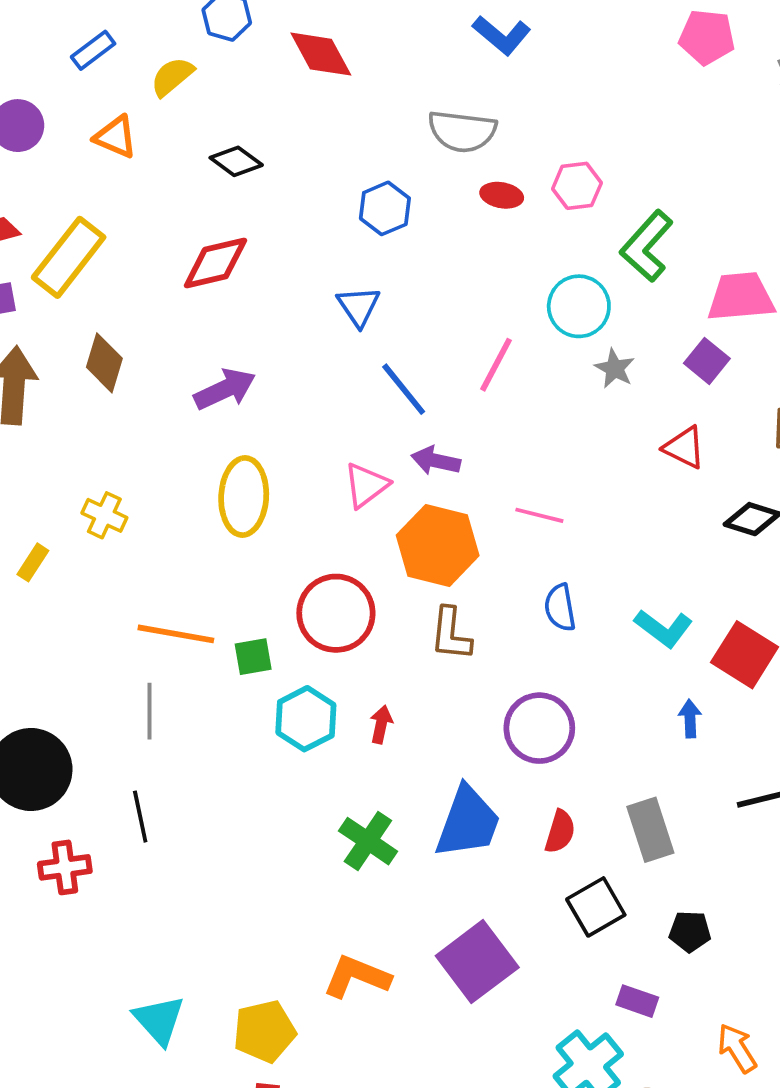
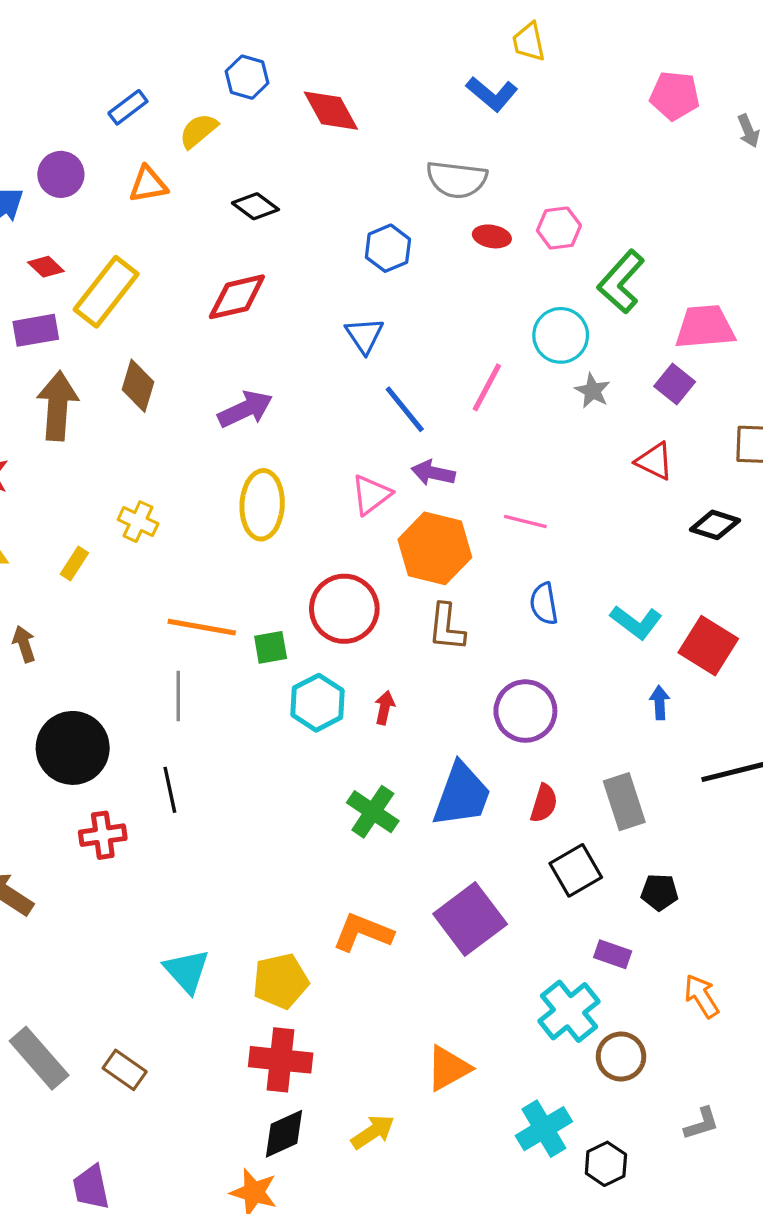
orange triangle: (116, 137) -> (148, 184), turned -33

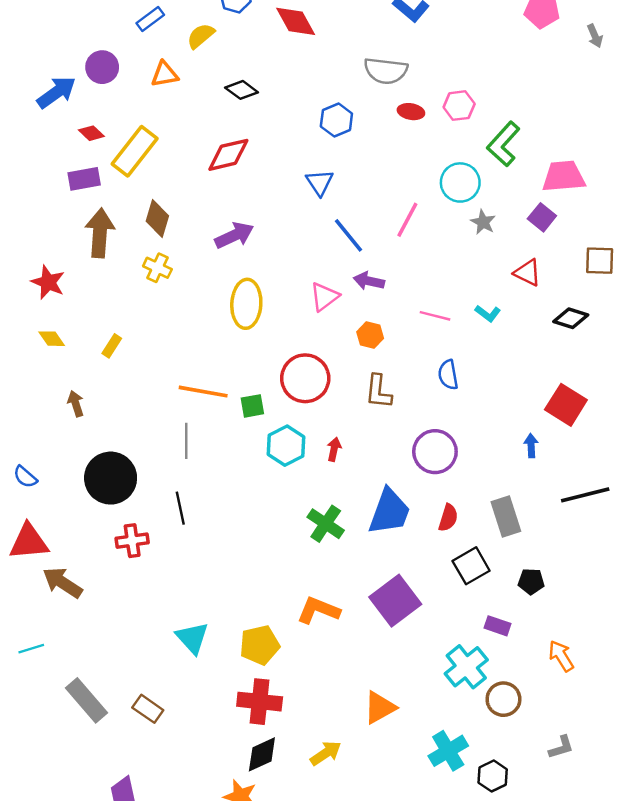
yellow cross: (138, 522) -> (157, 268), moved
orange hexagon: (435, 548) -> (370, 335), size x0.5
cyan L-shape: (636, 622) -> (488, 313), moved, size x0.7

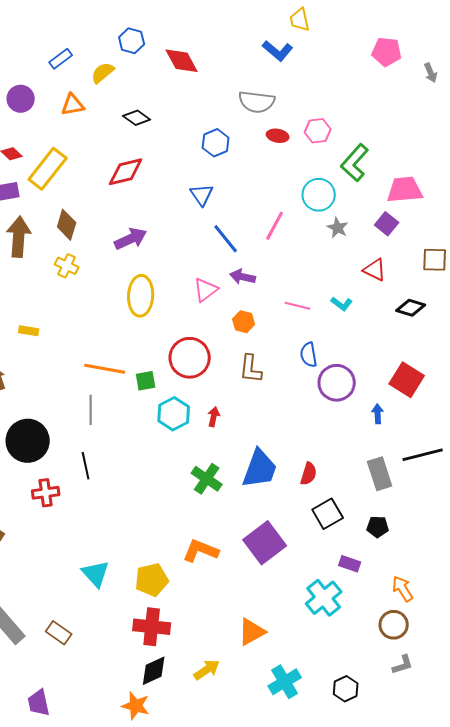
yellow rectangle: (112, 346) -> (29, 331), turned 66
purple circle: (435, 452) -> (337, 383), moved
gray rectangle: (506, 517) -> (380, 474), moved
brown circle: (503, 699) -> (394, 625), moved
cyan cross: (448, 751) -> (285, 682), moved

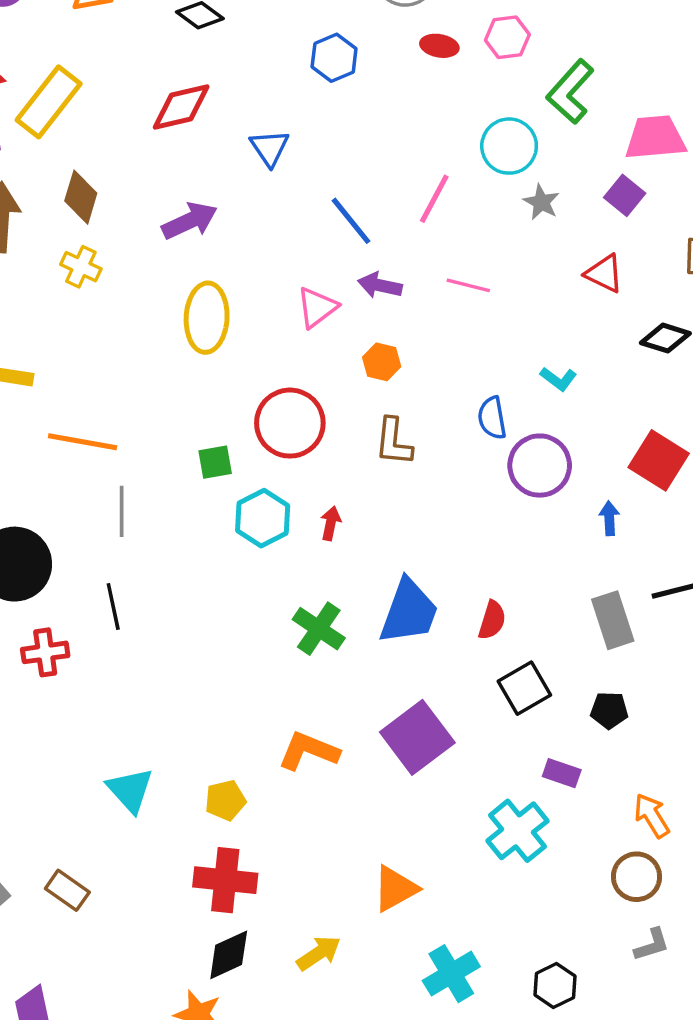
blue triangle: (202, 195) -> (269, 148), moved
cyan L-shape: (342, 304) -> (558, 379), moved
pink line: (298, 306) -> (468, 285), moved
orange line: (105, 369) -> (83, 442), moved
yellow pentagon: (152, 580) -> (225, 800), size x0.7

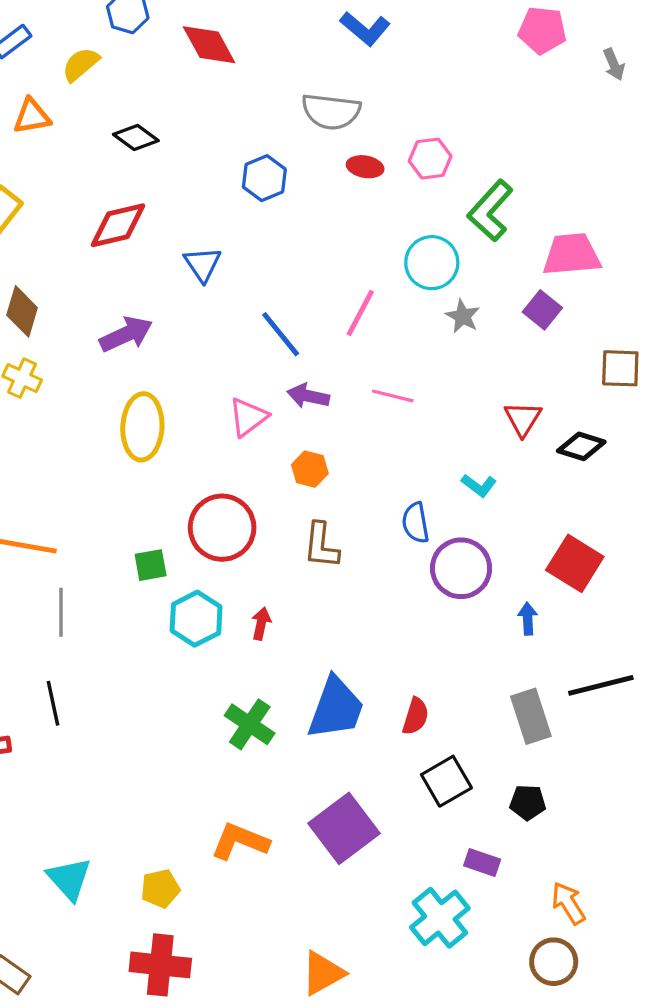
red triangle: (604, 274) -> (523, 419), moved, turned 36

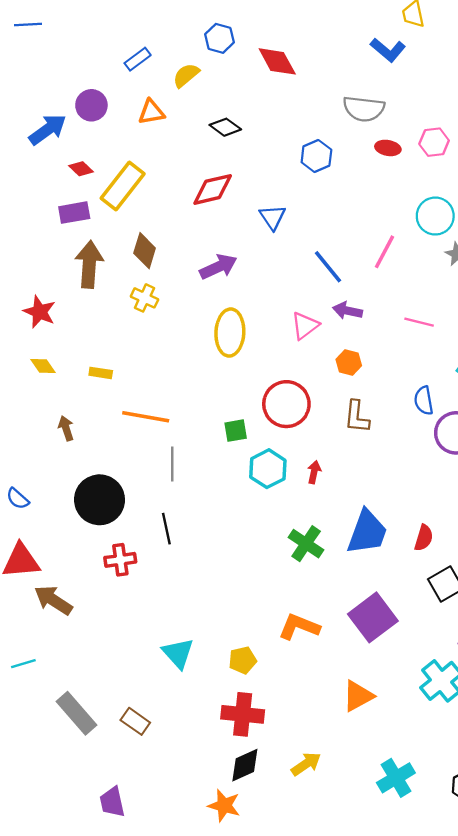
pink line: (393, 396) -> (419, 322), moved
orange triangle: (323, 973) -> (358, 696), moved

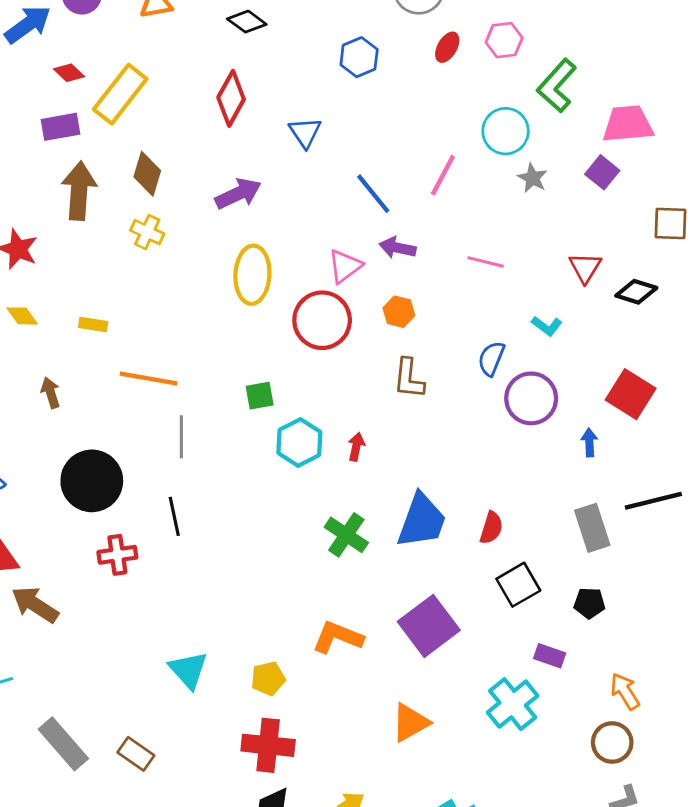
red ellipse: (388, 148) -> (447, 47), turned -70
red diamond: (213, 189) -> (231, 98), turned -48
blue semicircle: (424, 401) -> (491, 359), turned 32
red circle: (286, 404) -> (322, 320), moved

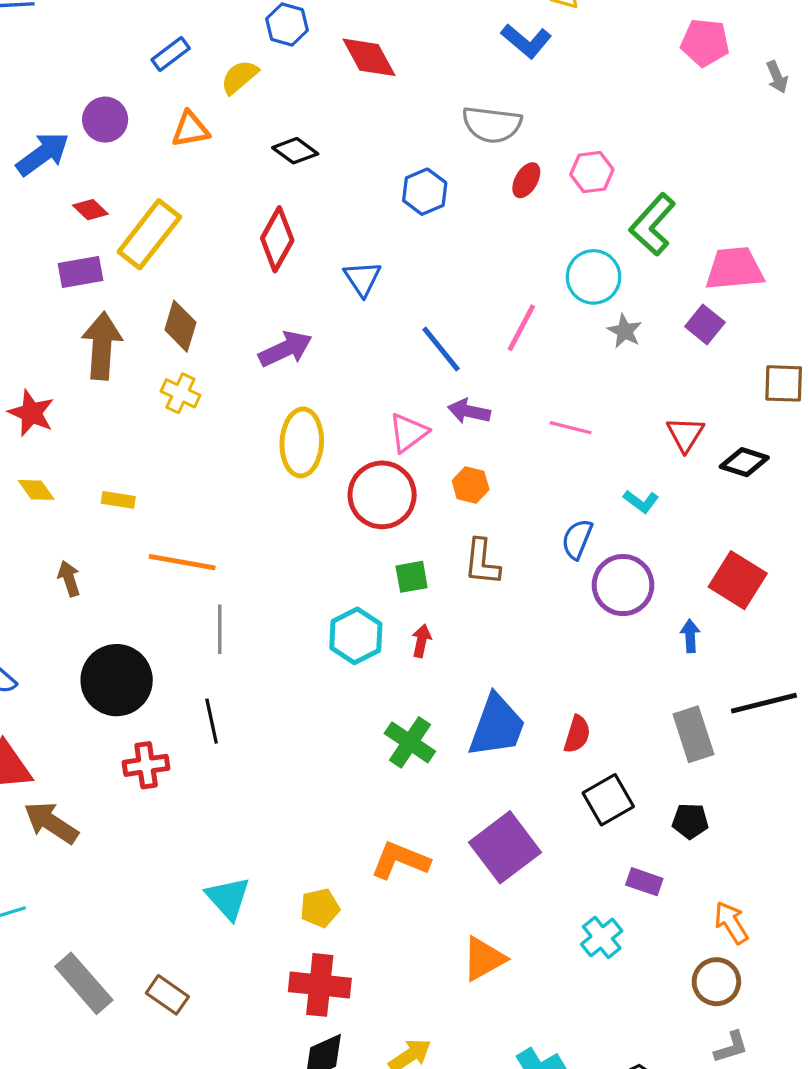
green square: (260, 396) -> (412, 577), moved
cyan cross: (513, 704) -> (602, 937), size x0.7

